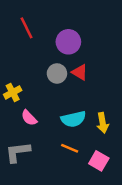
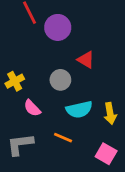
purple circle: (68, 42) -> (58, 27), moved
gray circle: (57, 73) -> (60, 80), moved
orange line: (70, 148) -> (63, 138), moved

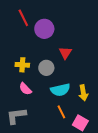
red triangle: (86, 60) -> (65, 53), turned 32
yellow cross: (15, 81) -> (22, 65), moved, turned 32
orange line: (63, 138) -> (61, 112), moved, turned 40

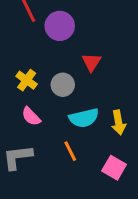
yellow cross: (22, 65) -> (27, 80), turned 32
orange line: (61, 112) -> (70, 151), moved

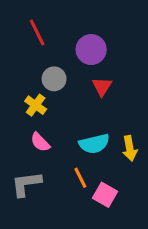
purple circle: (60, 26) -> (91, 50), moved
gray circle: (63, 85) -> (54, 79), moved
pink square: (114, 168) -> (105, 195), moved

